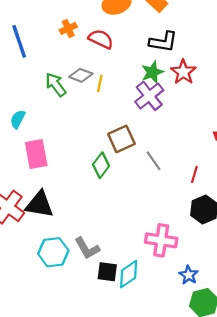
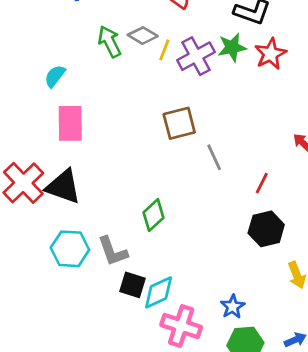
purple cross: (149, 96) -> (196, 56), moved
green diamond: (101, 165) -> (154, 215), moved
pink cross: (161, 240) -> (181, 326), moved

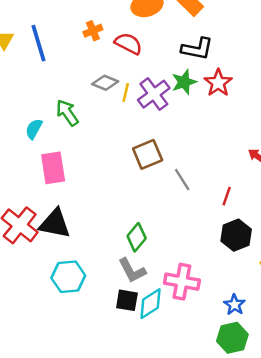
green arrow: (109, 42) -> (67, 113), moved
gray L-shape: (113, 251) -> (132, 270), moved
blue star: (233, 307) -> (235, 305), moved
pink cross: (181, 326) -> (182, 282), moved

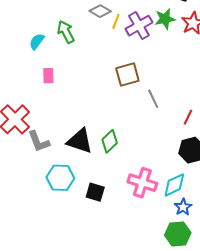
pink rectangle: (53, 168) -> (48, 76), size x0.6
black triangle: (55, 224) -> (80, 141), moved
gray L-shape: (132, 270) -> (39, 142), moved
cyan hexagon: (68, 277) -> (60, 178), moved
cyan diamond: (150, 304) -> (174, 185), moved

